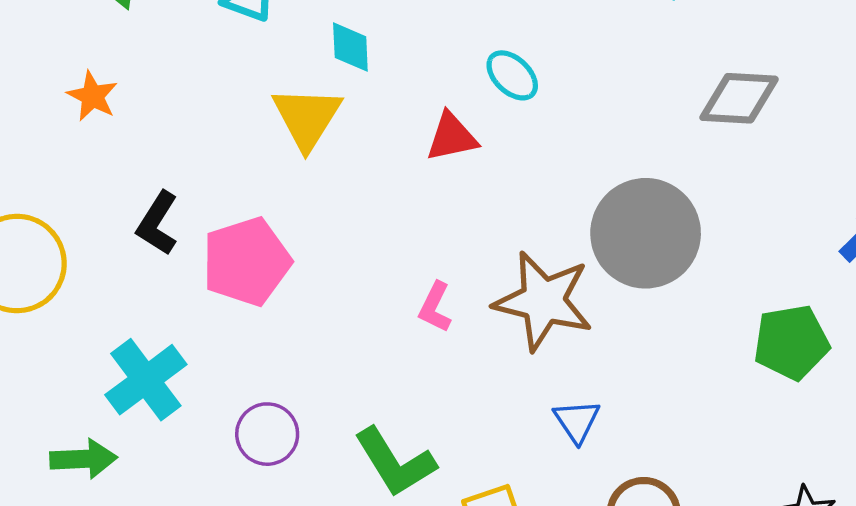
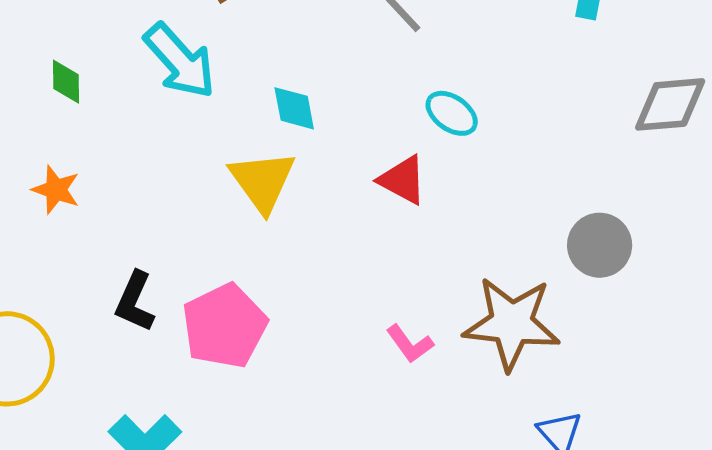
red triangle: (452, 137) -> (403, 180), turned 48
gray circle: (646, 233) -> (600, 245), size x0.6
pink L-shape: (435, 307) -> (410, 344), turned -54

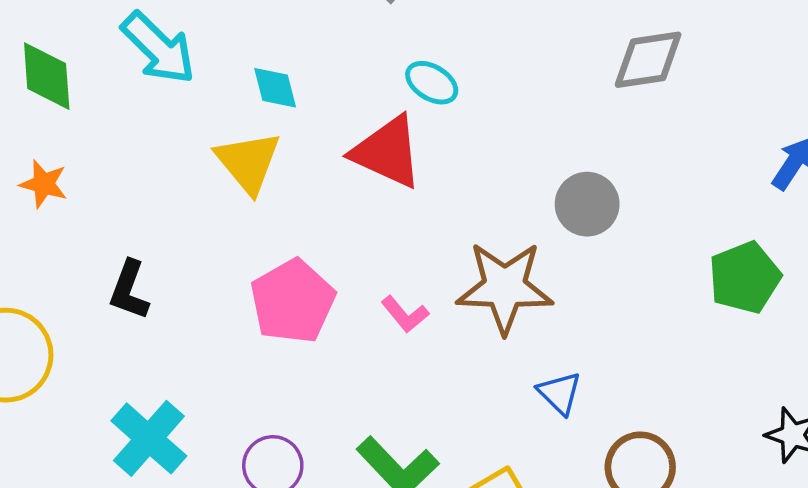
green diamond: (66, 82) -> (47, 76), size x1.6
red triangle: (403, 180) -> (387, 152), size x1.5
pink pentagon: (225, 326) -> (293, 301), moved

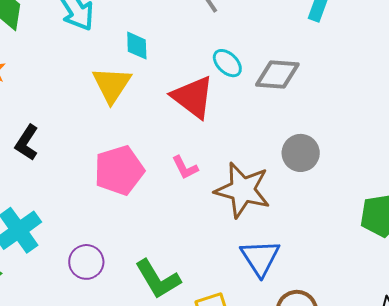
gray diamond: (648, 60) -> (277, 74), moved
pink L-shape: (405, 314) -> (185, 168), moved
blue triangle: (560, 393) -> (260, 258), size x1.5

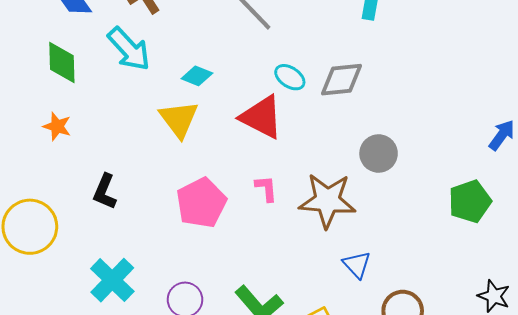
cyan diamond: (137, 46) -> (197, 76), turned -56
pink L-shape: (185, 168) -> (266, 188), turned -148
blue triangle: (260, 258) -> (357, 265), size x0.7

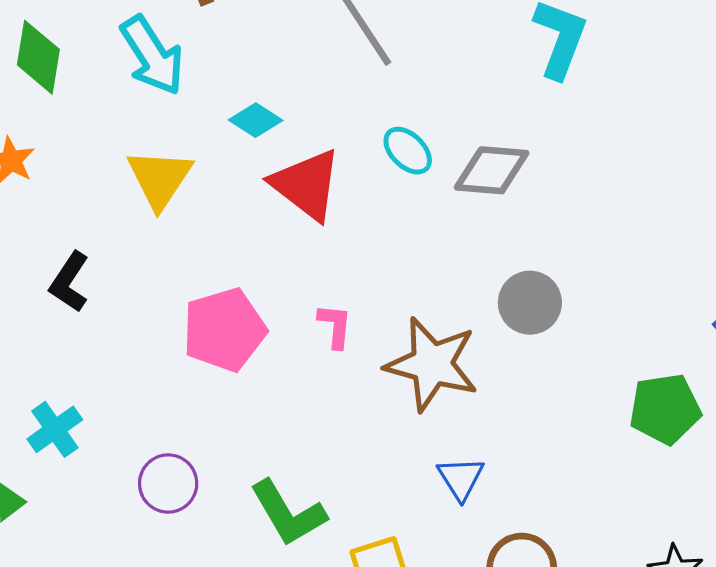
red triangle: (262, 117) -> (306, 185), moved
yellow triangle: (179, 119) -> (160, 179), moved
cyan cross: (112, 280) -> (55, 429), size x0.7

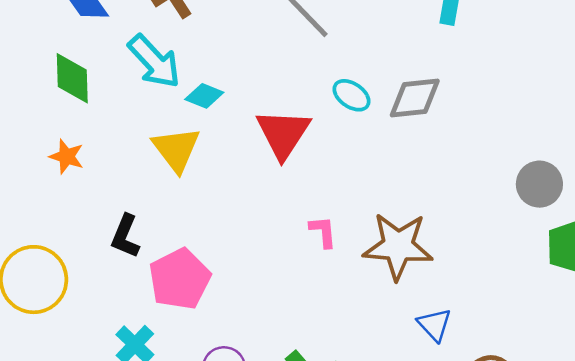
cyan diamond: (256, 120) -> (204, 96), moved
red triangle: (306, 185) -> (283, 134), turned 36
gray circle: (530, 303) -> (539, 184), moved
pink pentagon: (224, 330) -> (180, 279), moved

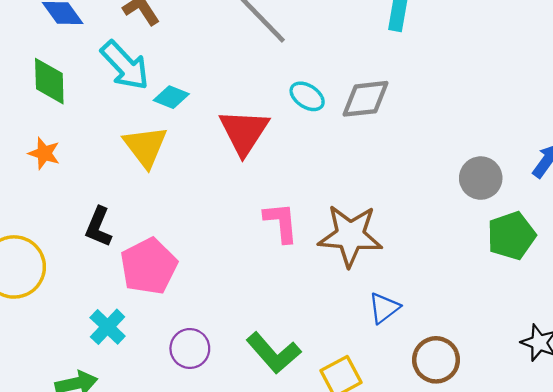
pink L-shape: (323, 232) -> (281, 222), size x1.4
blue triangle: (434, 325) -> (384, 308), turned 36

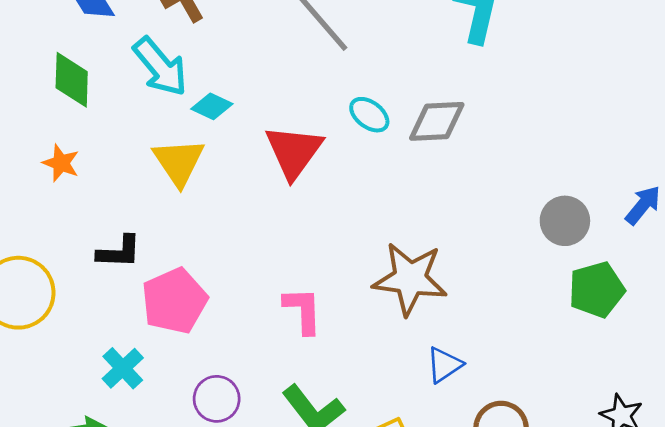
pink L-shape: (281, 222) -> (303, 310), moved
black L-shape: (99, 227) -> (119, 252), turned -114

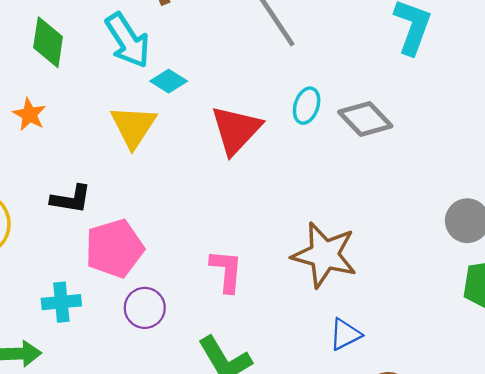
cyan ellipse: (369, 115) -> (307, 106), turned 64
gray diamond: (437, 121) -> (365, 119), turned 42
cyan cross: (123, 368) -> (61, 302), turned 30
purple circle: (217, 399) -> (145, 308), moved

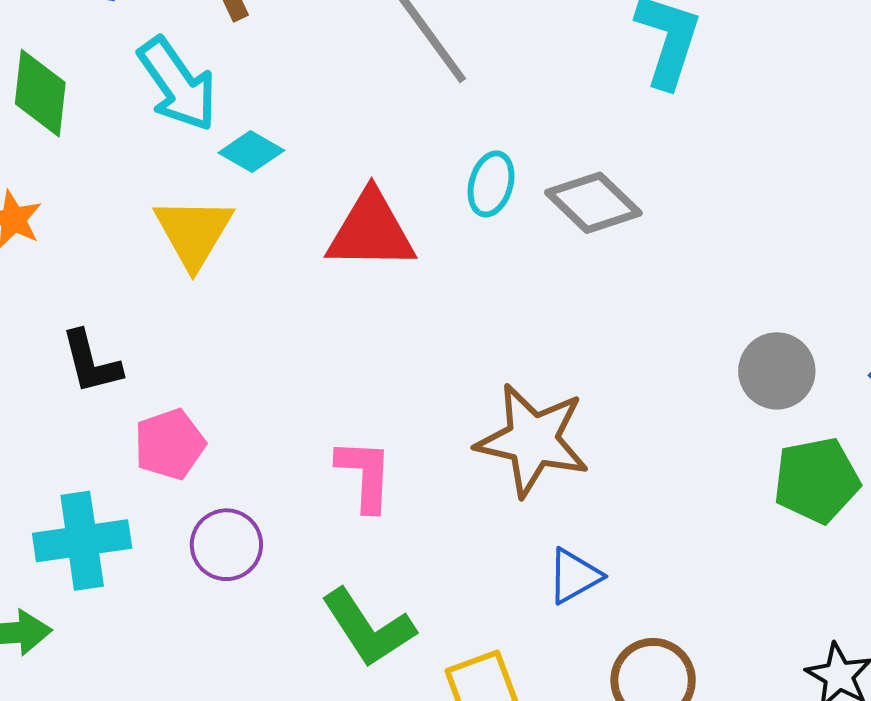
red triangle: (236, 130) -> (371, 231), turned 50
black L-shape: (71, 199) -> (91, 362), turned 69
pink pentagon: (114, 248) -> (170, 444), size x0.7
cyan cross: (61, 302) -> (82, 541), size x1.4

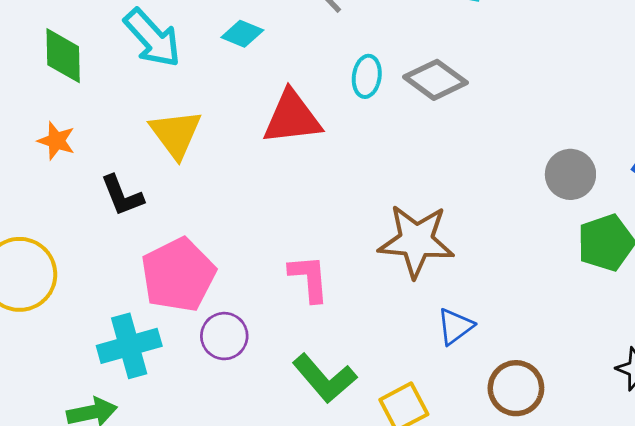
cyan diamond: (251, 152) -> (242, 34), moved
black L-shape: (91, 362) -> (122, 196), moved
pink pentagon: (170, 444) -> (178, 275), size x1.6

